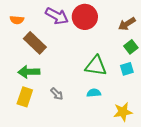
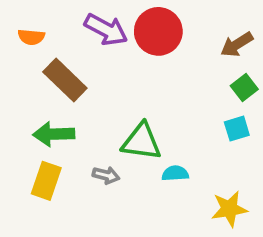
green triangle: (96, 66) -> (141, 142), moved
gray arrow: (57, 94) -> (106, 175), turned -32

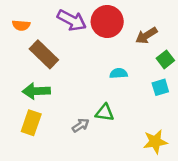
brown arrow: (237, 44) -> (146, 35), moved
green triangle: (141, 142) -> (105, 113), moved, size x0.7
cyan semicircle: (175, 173) -> (119, 73), moved
gray arrow: (106, 175) -> (81, 125), moved, turned -48

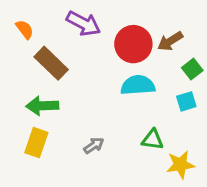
red circle: (107, 22) -> (133, 44), moved
orange semicircle: (21, 25) -> (25, 29), turned -132
cyan semicircle: (119, 73) -> (138, 85), size x1.6
green triangle: (105, 113) -> (153, 140), moved

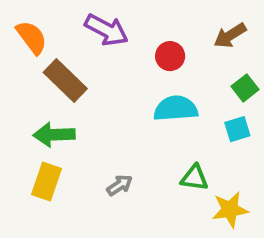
orange semicircle: (25, 29) -> (32, 37), size x1.4
brown arrow: (170, 41) -> (230, 35), moved
red circle: (133, 44) -> (170, 56), size x0.6

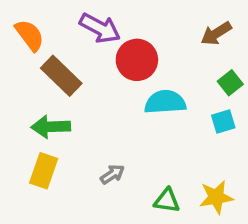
red circle: (170, 56) -> (137, 60), moved, size x1.5
green triangle: (194, 178) -> (167, 201), moved

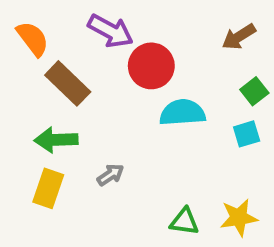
gray arrow: (112, 174) -> (110, 175), moved

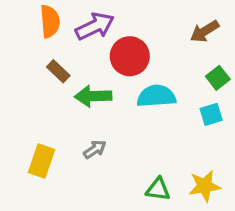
purple arrow: (110, 31) -> (95, 26), turned -54
orange semicircle: (33, 39) -> (50, 21), moved, turned 32
brown rectangle: (68, 83) -> (58, 71), size x0.6
green arrow: (56, 140) -> (93, 96), moved

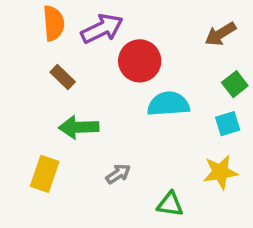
green arrow: (93, 96) -> (79, 127), moved
gray arrow: (95, 149) -> (118, 174), moved
yellow star: (205, 186) -> (220, 172), moved

